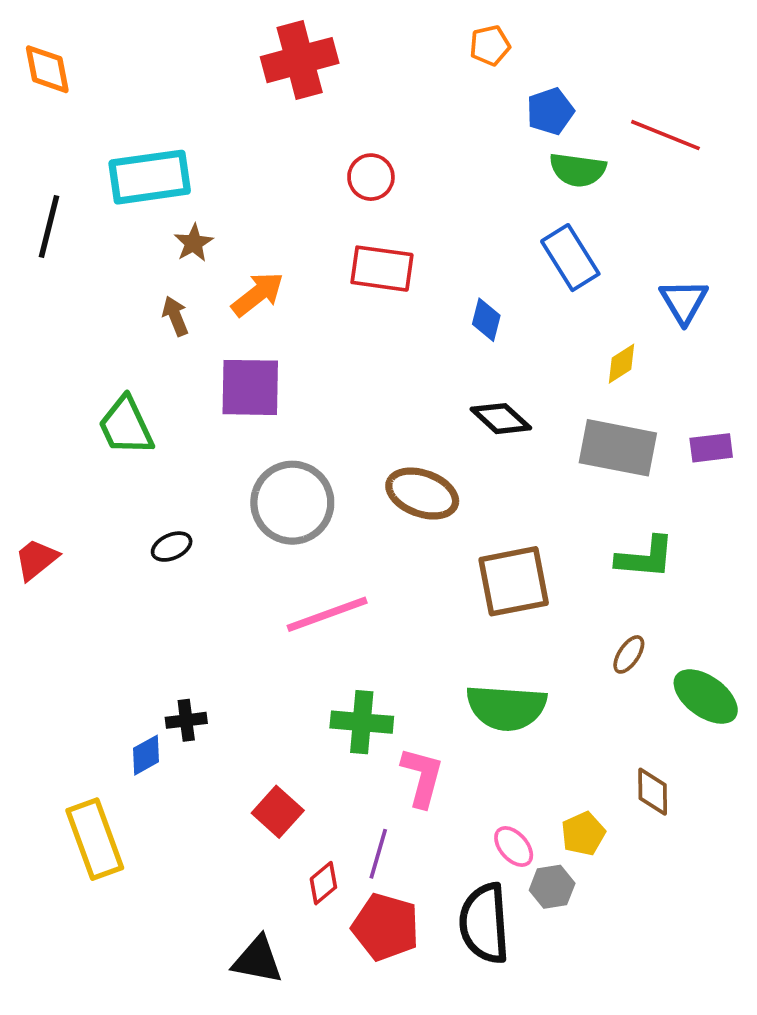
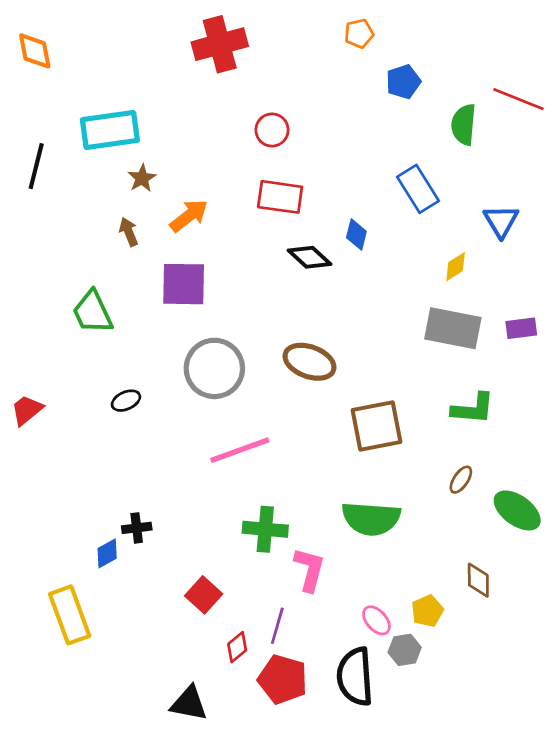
red line: (665, 135) -> (519, 99), moved
green semicircle: (578, 170) -> (464, 125), moved, turned 87
black diamond: (501, 419) -> (309, 257), moved

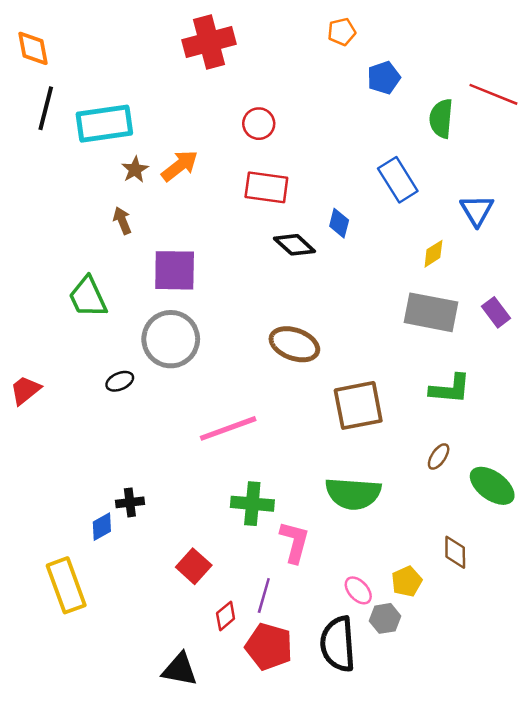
black line: (36, 166) -> (46, 108), moved
orange arrow: (189, 216) -> (180, 166), moved
purple rectangle: (521, 328) -> (496, 312), turned 60
gray circle: (214, 368) -> (171, 339), moved

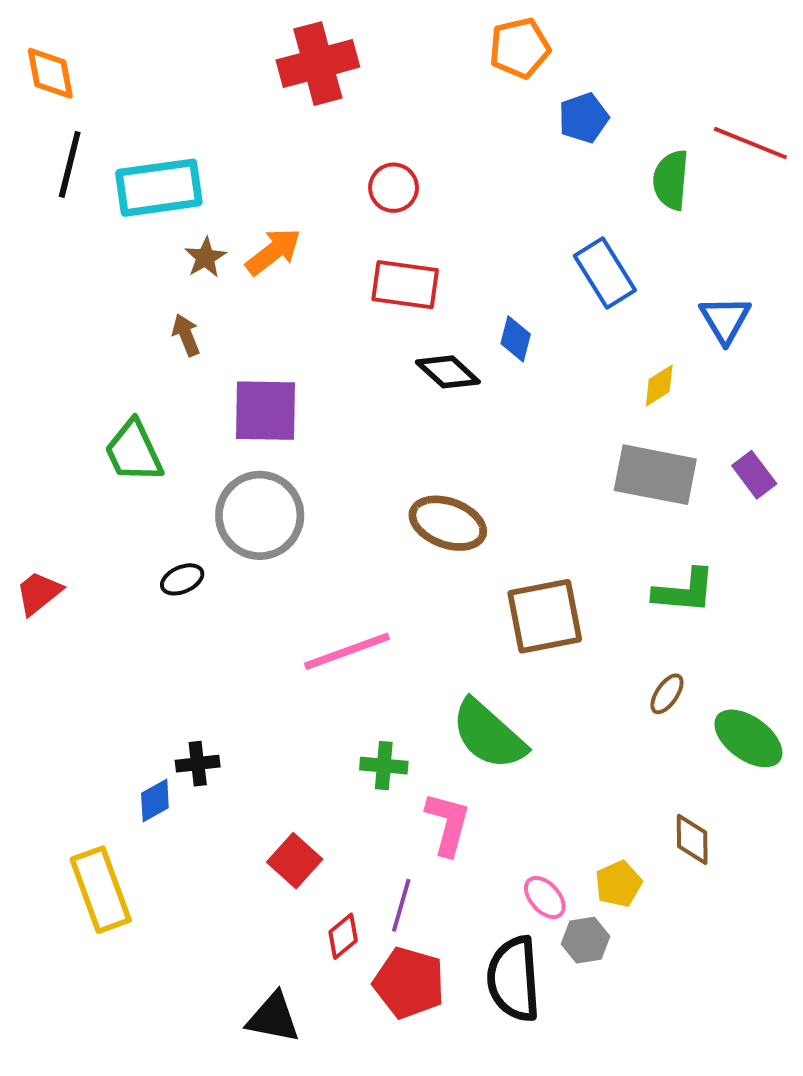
orange pentagon: (342, 32) -> (520, 48), size x1.4
green semicircle: (353, 493) -> (489, 735), moved, turned 38
green cross: (252, 504) -> (384, 766), size x0.7

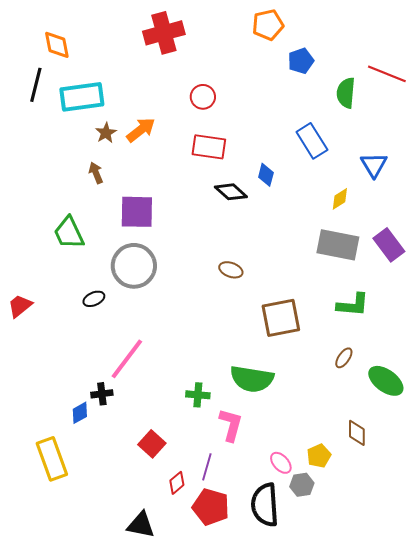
orange diamond: (50, 73) -> (57, 45), moved
purple rectangle: (754, 475) -> (389, 245), size x1.4
brown ellipse: (448, 523) -> (231, 270), size x0.6
pink line: (347, 651) -> (127, 359), moved, turned -33
green semicircle: (489, 735) -> (252, 379), turned -33

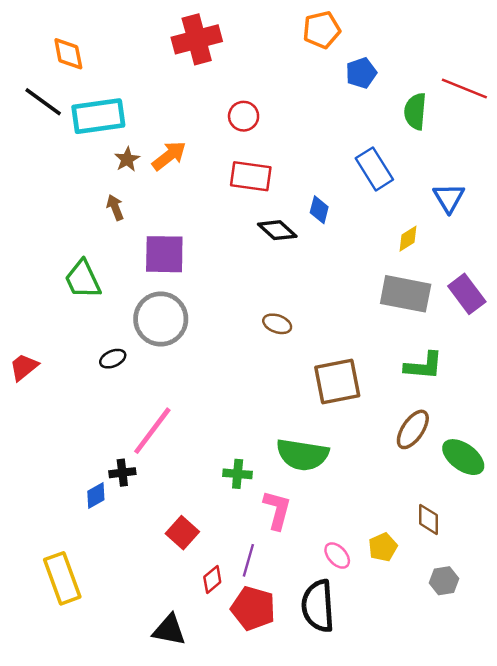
black line: (36, 85) -> (43, 102), turned -68
brown ellipse: (344, 358) -> (413, 429), size x1.6
yellow rectangle: (52, 459) -> (62, 578), moved
gray hexagon: (302, 485) -> (444, 581), moved

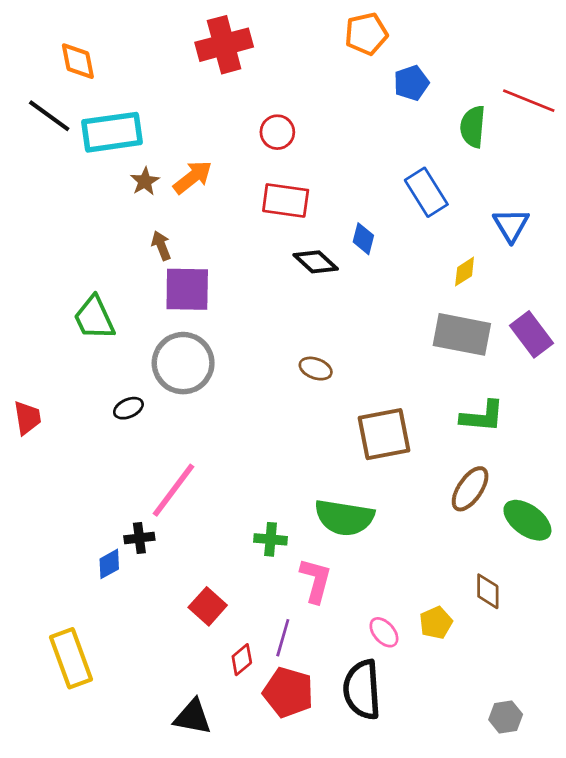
brown arrow: (115, 207) -> (161, 246), moved
red trapezoid: (24, 367) -> (27, 418), turned 120
gray hexagon: (444, 581) -> (506, 717), moved

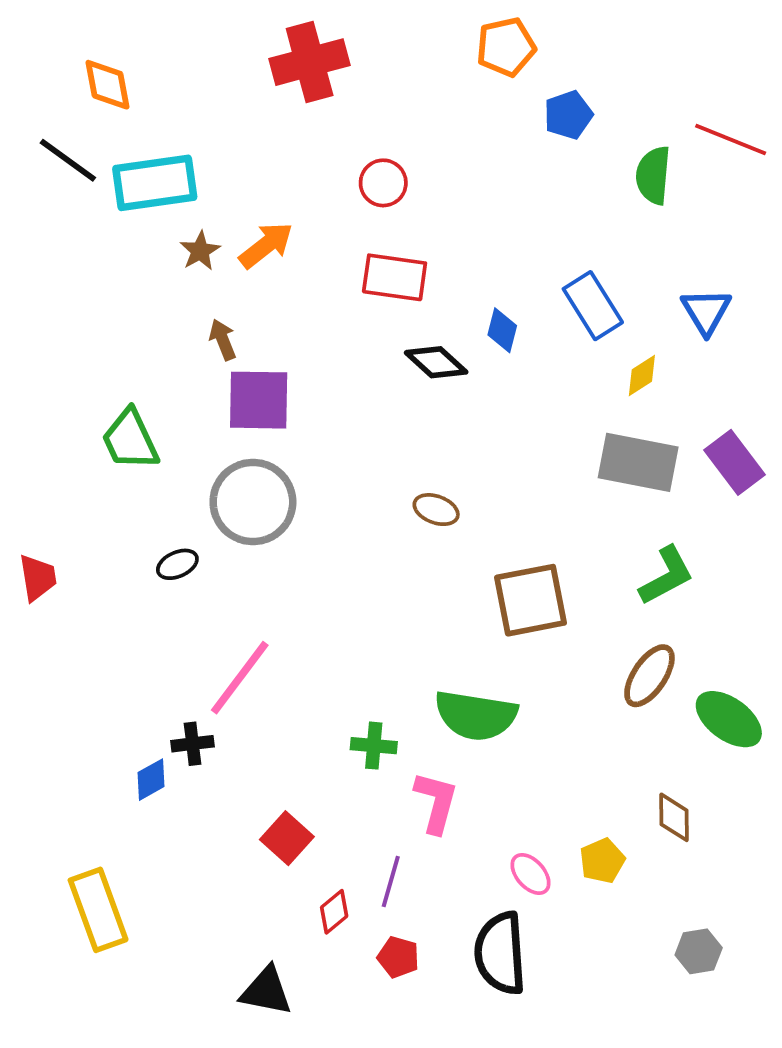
blue rectangle: (426, 192) -> (593, 306), moved
green L-shape: (482, 416) -> (666, 576), turned -33
red pentagon: (288, 692) -> (398, 957), size x0.6
gray hexagon: (506, 717) -> (699, 951), moved

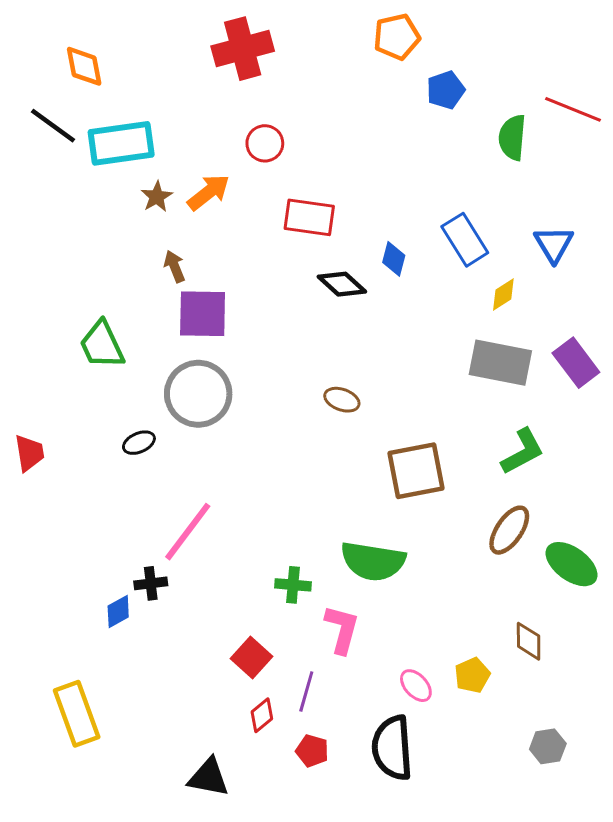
red circle: (383, 183) -> (265, 143), moved
red square: (287, 838) -> (252, 657), moved

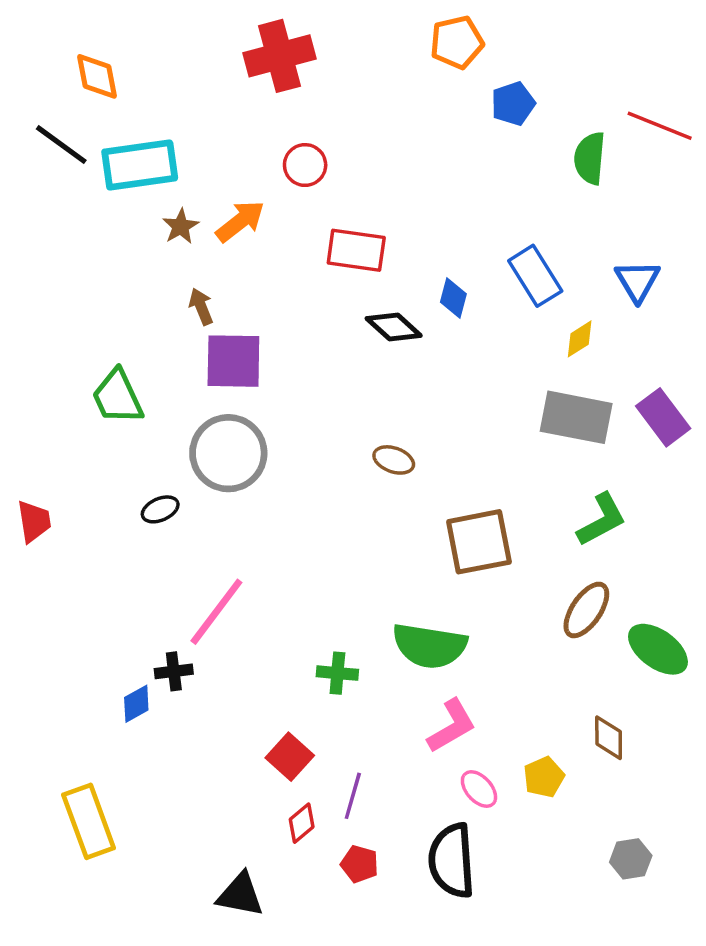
pink L-shape: (342, 629) -> (452, 726), moved, turned 45

